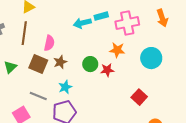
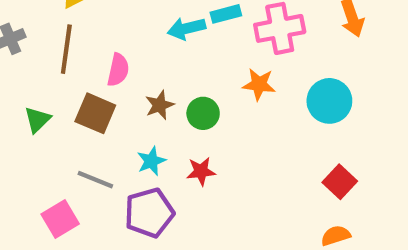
brown star: (60, 62) -> (160, 105), moved
red star: (107, 70) -> (201, 171), moved
red square: (139, 97) -> (340, 182), moved

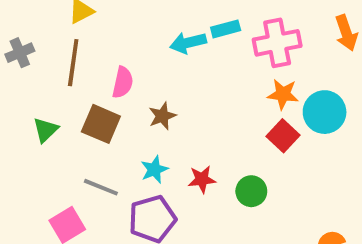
orange star: (259, 84) -> (283, 94), moved
green circle: (203, 113) -> (251, 191), moved
red square: (340, 182) -> (283, 136), moved

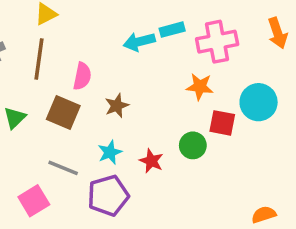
orange star: (283, 94) -> (200, 87), moved
red square: (283, 136) -> (222, 123), turned -32
red star: (202, 179) -> (151, 161), turned 30
green circle: (251, 191) -> (193, 145), moved

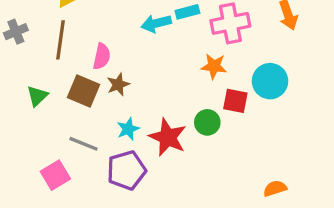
brown star: (117, 106) -> (118, 84), moved
red star: (151, 161) -> (168, 137), size x1.6

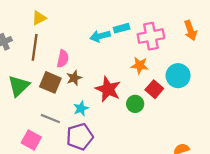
green triangle: (37, 96) -> (19, 86), size x1.5
red square: (235, 101) -> (154, 89), turned 30
red star: (168, 137) -> (108, 89), moved
pink square: (55, 175) -> (31, 140), turned -30

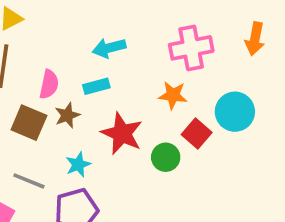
cyan rectangle: (122, 28) -> (96, 86), moved
orange arrow: (190, 30) -> (255, 39), turned 30

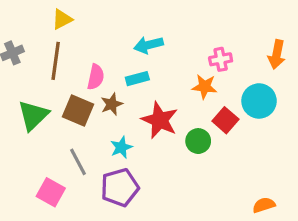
orange arrow: (255, 39) -> (277, 55), moved
pink cross: (191, 48) -> (221, 59), moved, size x0.6
gray line: (29, 181) -> (78, 162), turned 40

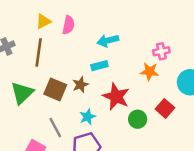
pink semicircle: (96, 77) -> (68, 25), moved
red square: (225, 120) -> (165, 108), moved
green circle: (198, 141) -> (138, 119), moved

